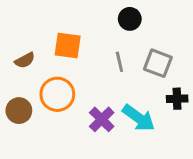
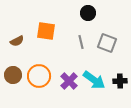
orange circle: (57, 94) -> (39, 76), moved
black cross: (177, 99) -> (120, 81), moved

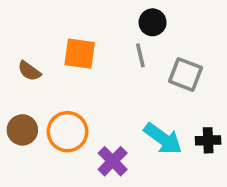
brown semicircle: (17, 41) -> (29, 71), turned 64
gray line: (81, 42) -> (140, 55), moved
purple cross: (69, 81) -> (113, 161), moved

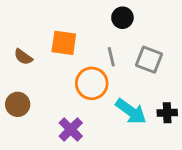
gray line: (140, 55) -> (111, 57), moved
orange circle: (67, 132) -> (92, 83), moved
purple cross: (113, 161) -> (71, 129), moved

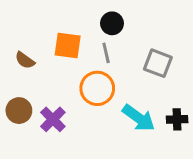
black circle: (122, 18) -> (112, 23), moved
gray line: (111, 57) -> (106, 53), moved
purple cross: (71, 129) -> (53, 119), moved

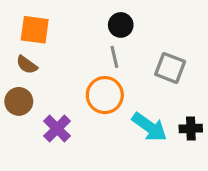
orange square: (68, 46) -> (35, 30), moved
brown circle: (19, 111) -> (19, 101), moved

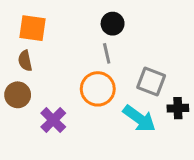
brown semicircle: (27, 65) -> (25, 61), turned 42
gray square: (170, 68) -> (151, 81), moved
black cross: (191, 129) -> (178, 108), moved

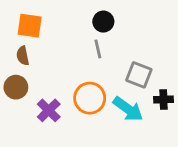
orange circle: (98, 89) -> (90, 98), moved

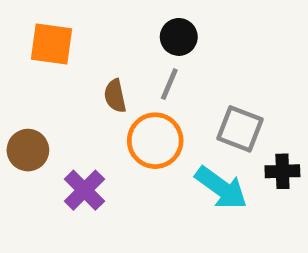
gray line: (98, 49) -> (169, 84), turned 36
brown semicircle: (23, 56) -> (115, 96), moved
orange circle: (90, 98) -> (155, 141), moved

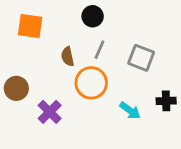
black circle: (179, 37) -> (93, 16), moved
gray square: (240, 129) -> (141, 58), moved
cyan arrow: (221, 188) -> (130, 111), size x0.7

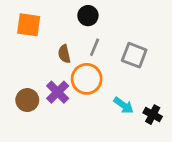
brown circle: (16, 88) -> (27, 100), moved
black cross: (166, 101) -> (153, 115), moved, turned 30
purple cross: (50, 112) -> (58, 92), moved

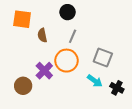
brown semicircle: (64, 54) -> (42, 35), moved
gray square: (134, 55) -> (103, 58), moved
brown circle: (27, 100) -> (23, 86), moved

